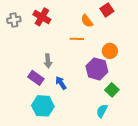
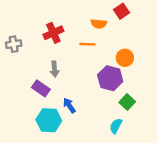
red cross: (42, 17) -> (53, 33), moved, turned 36
gray cross: (14, 20) -> (14, 44), moved
orange semicircle: (87, 21) -> (99, 24), turned -48
blue arrow: (61, 83) -> (69, 105), moved

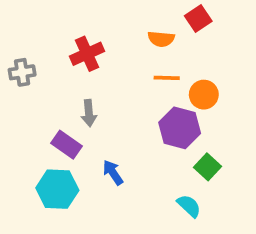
orange line: (87, 44) -> (167, 78), moved
cyan hexagon: (49, 120) -> (57, 189), moved
cyan semicircle: (116, 126) -> (189, 206), turned 105

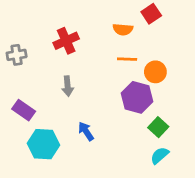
purple rectangle: (67, 145) -> (24, 110), moved
cyan semicircle: (189, 206) -> (160, 155), moved, turned -84

